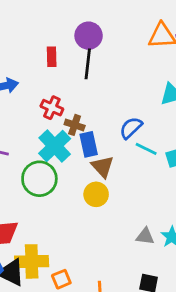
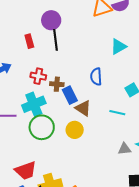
blue semicircle: (131, 128) -> (96, 77), turned -36
cyan cross: (55, 146) -> (34, 104), moved, turned 35
cyan line: (146, 149) -> (117, 113), moved
yellow circle: (96, 194) -> (75, 130), moved

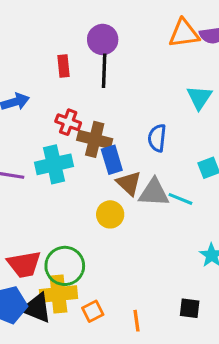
cyan triangle: (118, 46) -> (199, 97), turned -36
brown cross: (57, 84) -> (95, 139), size x1.5
green circle: (42, 127) -> (65, 266), moved
gray triangle: (124, 149) -> (154, 193), moved, size x1.5

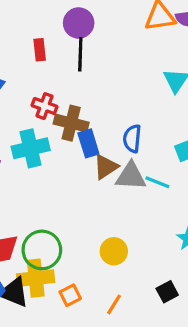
blue semicircle: (157, 138) -> (132, 139), moved
brown triangle: (129, 183) -> (106, 167), turned 44
yellow circle: (110, 214) -> (114, 251), moved
black square: (190, 308) -> (167, 292), turned -35
orange line: (137, 321) -> (114, 304), turned 40

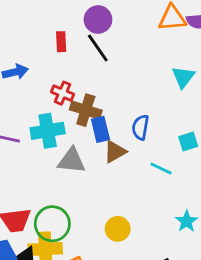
black line: (80, 54) -> (98, 48), turned -40
gray triangle: (131, 176) -> (72, 161), moved

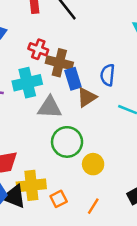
green circle: (52, 224) -> (67, 142), moved

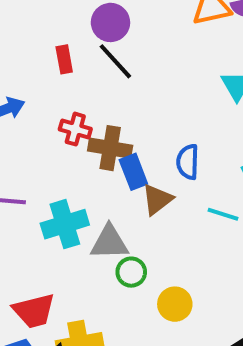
cyan cross: (27, 83) -> (65, 224), moved
gray triangle: (50, 107) -> (109, 242), moved
green circle: (67, 142) -> (131, 272), size x0.6

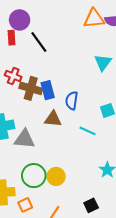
purple circle: (110, 22) -> (20, 20), moved
blue rectangle: (133, 172) -> (48, 90), moved
brown triangle: (157, 199) -> (53, 119), turned 36
green circle: (131, 272) -> (34, 176), moved, size x1.5

